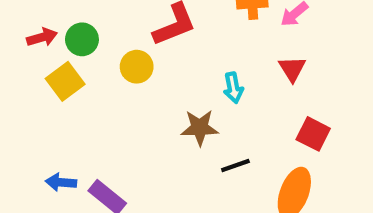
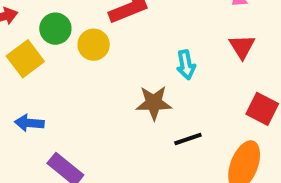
green circle: (82, 39) -> (55, 29), moved
blue arrow: (61, 182) -> (29, 123), moved

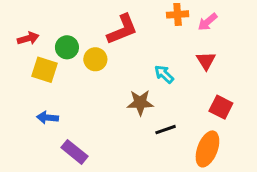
yellow square: (25, 59) -> (45, 70), turned -35
cyan arrow: (186, 65) -> (164, 74), turned 144

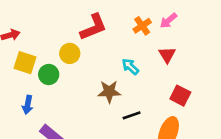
orange cross: (178, 14) -> (142, 26), moved, turned -30
green circle: (67, 47) -> (49, 75), moved
blue arrow: (48, 118) -> (28, 105), turned -84

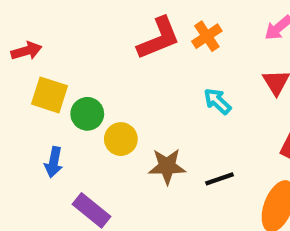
orange cross: (142, 26) -> (207, 36), moved
yellow circle: (70, 53) -> (121, 139), moved
brown star: (109, 92) -> (167, 166), moved

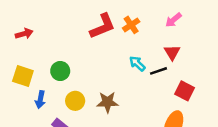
yellow square: (49, 95) -> (23, 76), moved
yellow circle: (121, 139) -> (75, 101), moved
black line: (219, 179) -> (158, 71), moved

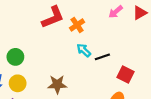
orange cross: (131, 25) -> (77, 25), moved
red triangle: (172, 52) -> (140, 13), moved, turned 32
yellow circle: (75, 101) -> (18, 83), moved

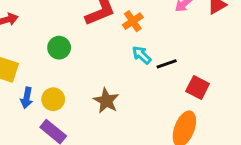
green circle: (15, 57) -> (59, 48), moved
brown star: (57, 84) -> (106, 101), turned 30

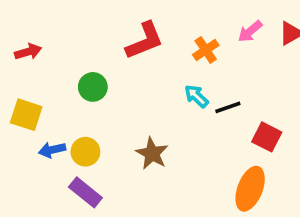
orange cross: (133, 21) -> (206, 50), moved
blue arrow: (27, 98) -> (52, 150), turned 66

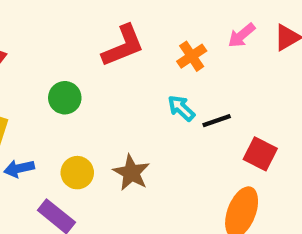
yellow circle: (85, 152) -> (77, 173), moved

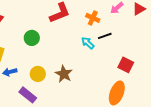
orange cross: (192, 56) -> (93, 18), turned -32
black line: (217, 121) -> (105, 36), moved

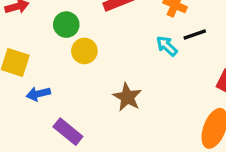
green circle: (32, 38) -> (66, 25), moved
yellow circle: (38, 74) -> (84, 51), moved

